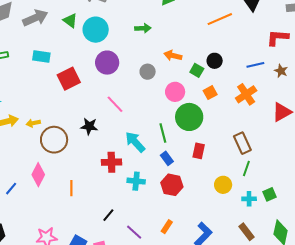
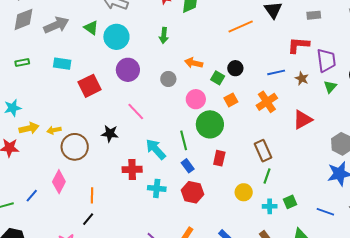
green arrow: (143, 28) -> (164, 35), turned 98
black line: (108, 215) -> (88, 219), moved

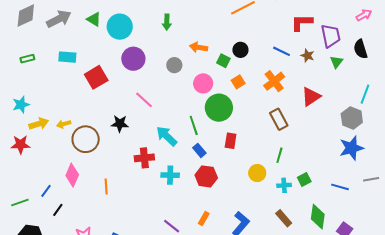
blue line: (276, 72) -> (281, 51), turned 42
brown rectangle: (263, 151) -> (279, 119), moved
black line: (88, 219) -> (58, 210), moved

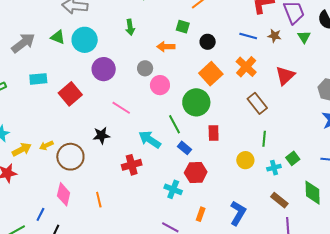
green square: (223, 61) -> (183, 27), moved
orange square: (238, 82) -> (211, 74), size x1.6
pink circle: (203, 83) -> (160, 85), moved
cyan cross: (170, 175) -> (173, 189), moved, turned 30

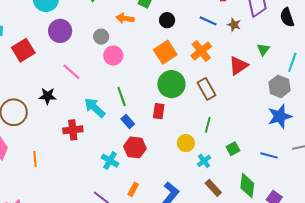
green triangle: (304, 37) -> (263, 49), moved
green circle: (196, 102) -> (171, 84), moved
cyan cross: (274, 168) -> (204, 161), moved, turned -32

